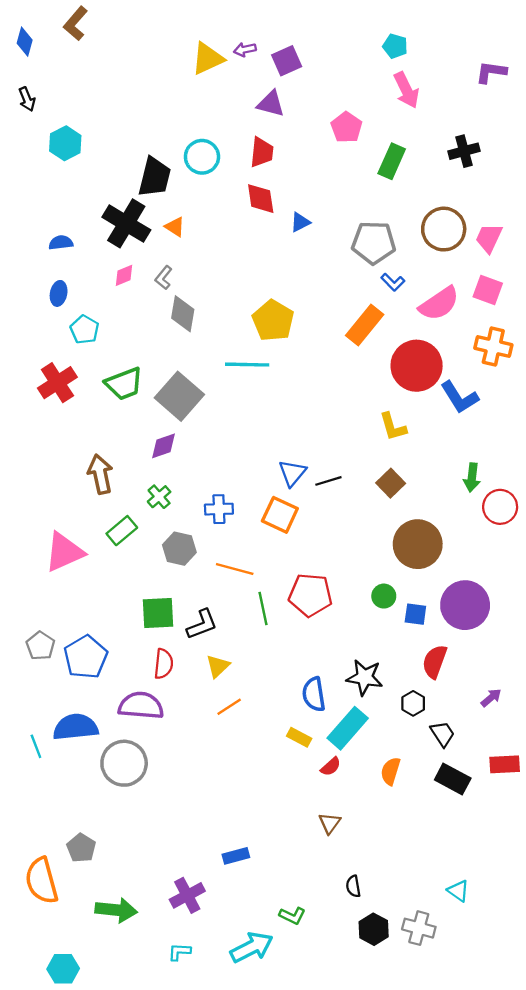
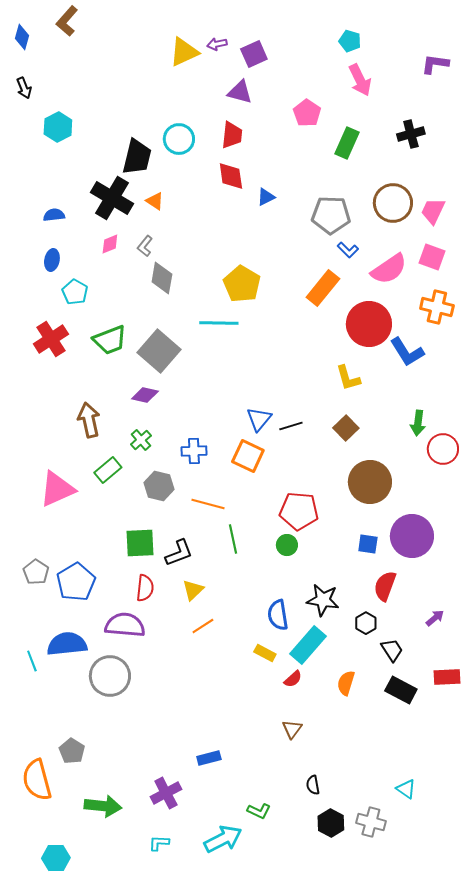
purple diamond: (164, 446) -> (145, 395), turned 32
red pentagon: (310, 595) -> (299, 511), moved
green circle: (384, 596) -> (287, 545), moved

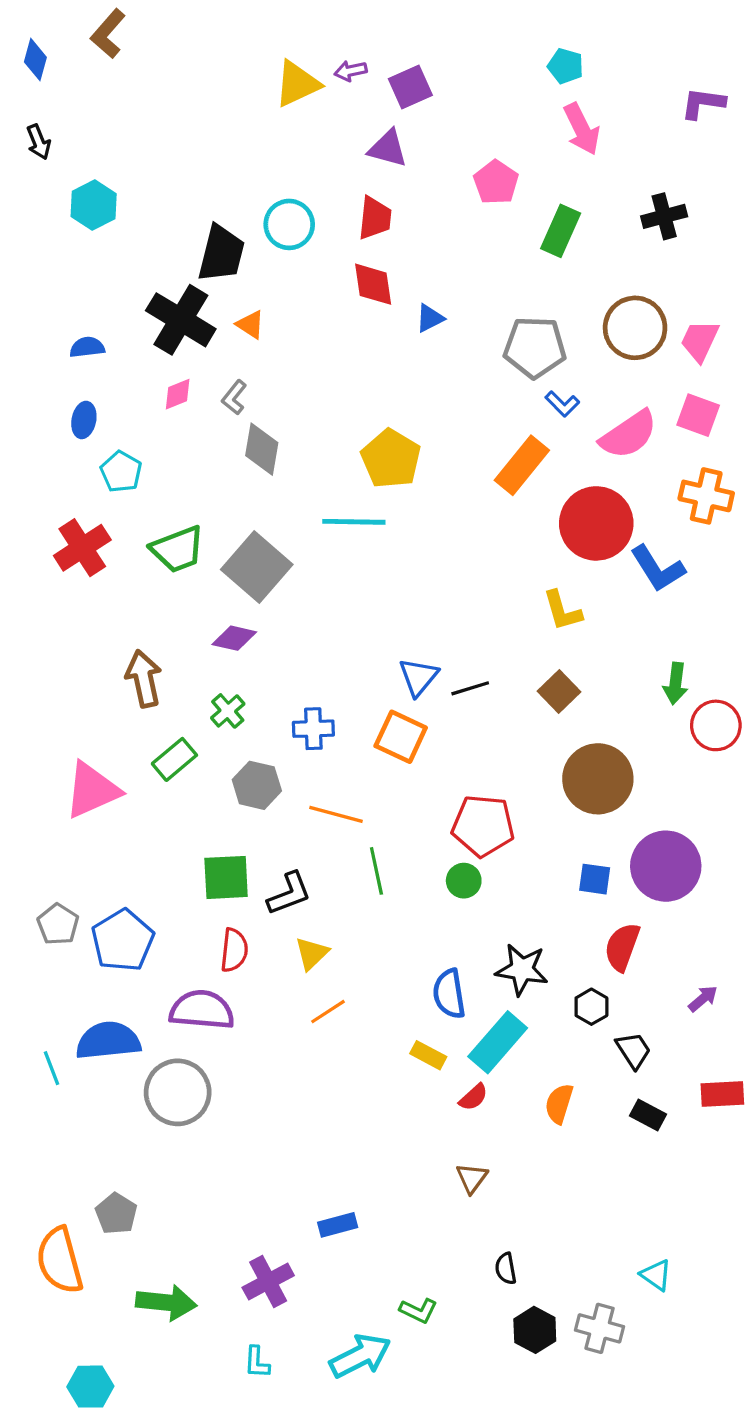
black rectangle: (401, 690) -> (648, 1115), size x0.7
cyan L-shape: (159, 843) -> (257, 1362), turned -90

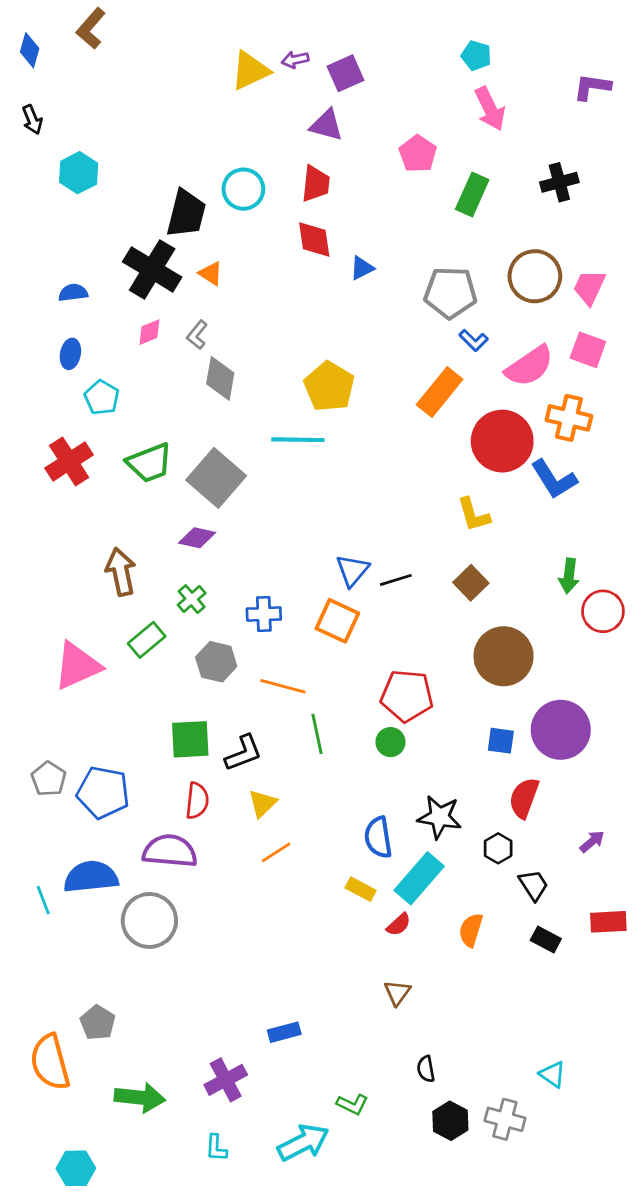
orange cross: (706, 496) -> (569, 418), moved
blue pentagon: (123, 940) -> (103, 792), turned -30

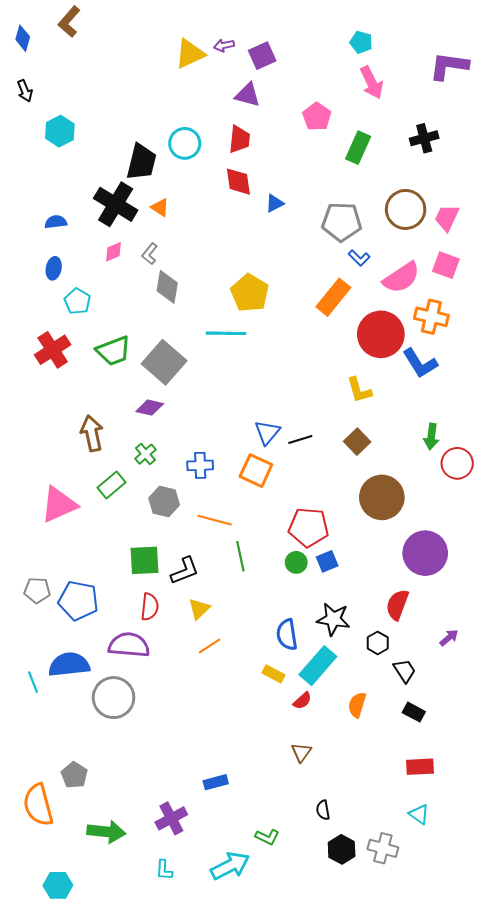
purple L-shape: (592, 87) -> (449, 66), size x1.4
blue square: (501, 741) -> (327, 561), moved, turned -30
gray pentagon: (49, 779) -> (37, 590), turned -30
red rectangle: (608, 922) -> (420, 767), moved

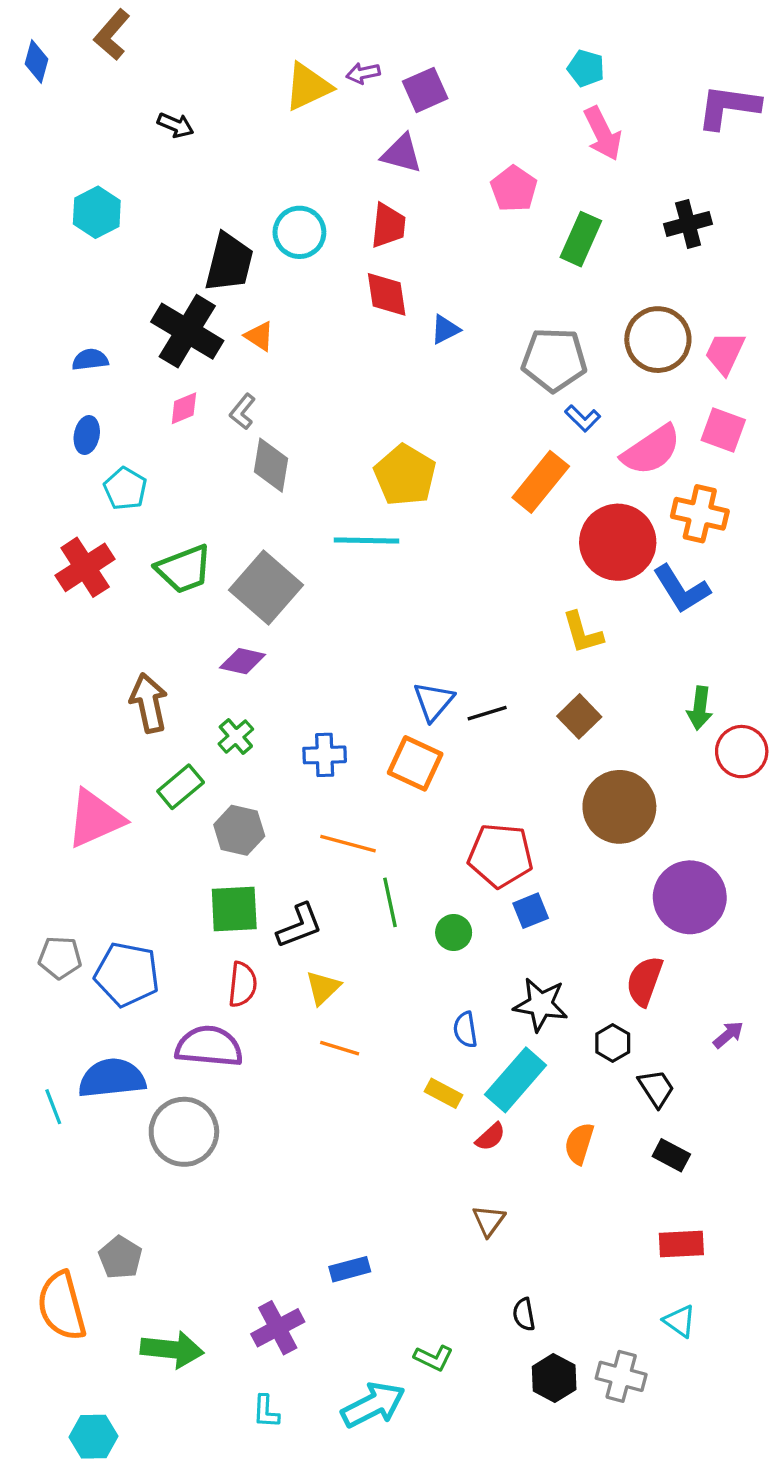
black arrow: (25, 91) -> (176, 125), moved, turned -45
gray hexagon: (164, 502) -> (239, 830), moved
green circle: (296, 562) -> (454, 932), moved
blue semicircle: (287, 635) -> (465, 1030), size x0.7
orange line: (209, 646) -> (340, 1048), turned 50

